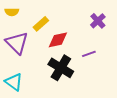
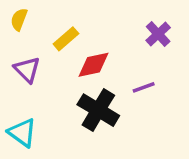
yellow semicircle: (12, 12) -> (19, 19), turned 112
purple triangle: (17, 43) -> (27, 70), size x0.7

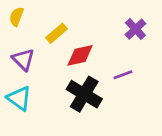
cyan triangle: (22, 133) -> (19, 98), moved

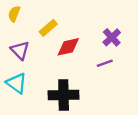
purple cross: (135, 29) -> (112, 37), moved
black cross: (84, 94) -> (64, 95), moved, turned -32

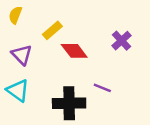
red diamond: (68, 47) -> (74, 51), turned 65
purple line: (105, 63) -> (102, 88), moved, turned 42

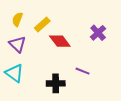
yellow semicircle: (15, 15) -> (17, 19), moved
black cross: (69, 103) -> (56, 83), size x0.7

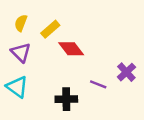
purple cross: (98, 33) -> (126, 72), moved

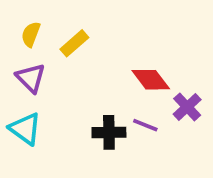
red diamond: (71, 49) -> (151, 80), moved
black cross: (66, 99) -> (109, 132), moved

